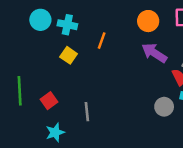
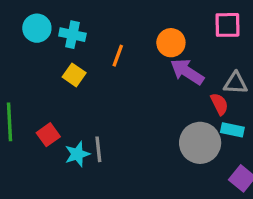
orange circle: (148, 21) -> (171, 43), moved
gray circle: (164, 107) -> (200, 143), size x1.6
cyan star: (55, 132) -> (77, 154), moved

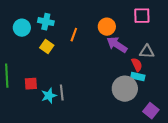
cyan circle: (37, 28) -> (22, 28), moved
cyan rectangle: (232, 130) -> (138, 77), moved
red square: (48, 135) -> (31, 84), turned 32

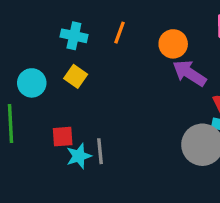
cyan circle: (22, 28) -> (32, 83), moved
orange line: (74, 35) -> (120, 33), moved
red square: (31, 84) -> (63, 137), moved

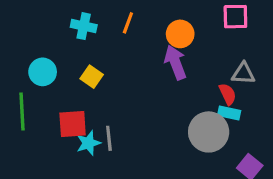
purple arrow: (189, 73) -> (175, 62), moved, turned 36
yellow square: (76, 76) -> (92, 77), moved
red square: (63, 137) -> (73, 124), size x1.4

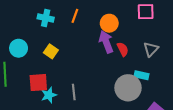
gray triangle: (243, 73) -> (151, 49), turned -49
red semicircle: (228, 94) -> (123, 49), moved
gray line: (109, 138) -> (74, 92), moved

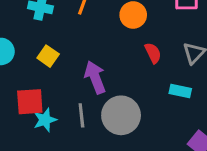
purple arrow: (106, 42) -> (95, 77), moved
gray circle: (128, 88) -> (121, 115), moved

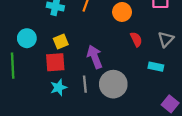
yellow square: (48, 56) -> (61, 41), turned 32
red square: (30, 102) -> (55, 62), moved

